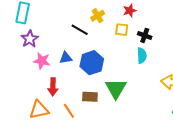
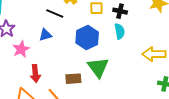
blue triangle: (66, 58) -> (45, 35), moved
pink star: (42, 61) -> (21, 49), turned -30
blue hexagon: (92, 63) -> (87, 38), moved

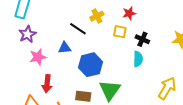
blue hexagon: (87, 38) -> (90, 65), moved
yellow arrow: (154, 54) -> (167, 88), turned 110

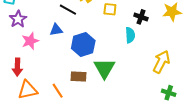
black cross: (142, 39) -> (141, 17), moved
red arrow: (47, 84) -> (17, 67), moved

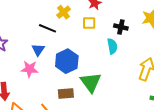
blue triangle: (56, 30) -> (38, 50), turned -40
pink star: (30, 41) -> (29, 69), moved, turned 30

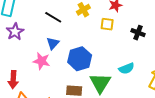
black line: (47, 28) -> (53, 17), moved
cyan semicircle: (112, 46) -> (126, 68), moved, turned 70

